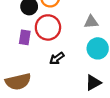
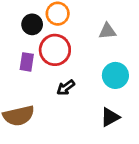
gray triangle: (91, 22) -> (107, 31), moved

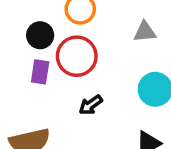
black circle: (32, 24) -> (40, 35), moved

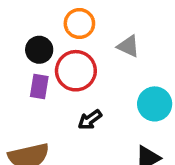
gray triangle: (145, 32) -> (128, 46), moved, turned 30

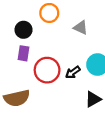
red circle: (76, 71) -> (47, 70), moved
black arrow: (90, 120) -> (73, 72), moved

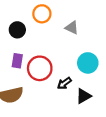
purple rectangle: (24, 53) -> (17, 61), moved
black arrow: (73, 72) -> (64, 83), moved

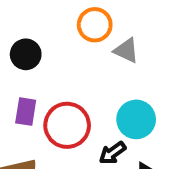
orange circle: (42, 14) -> (95, 25), moved
cyan circle: (88, 63) -> (136, 119), moved

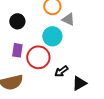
cyan circle: (136, 119) -> (52, 36), moved

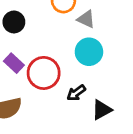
cyan circle: (52, 36) -> (89, 52), moved
purple rectangle: (17, 50) -> (14, 63), turned -56

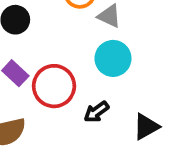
black triangle: (102, 110) -> (146, 127), moved

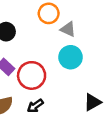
black arrow: (96, 112) -> (35, 106), moved

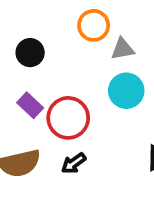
gray triangle: (68, 29) -> (123, 49), turned -35

